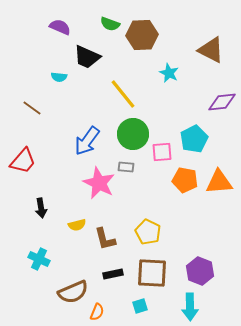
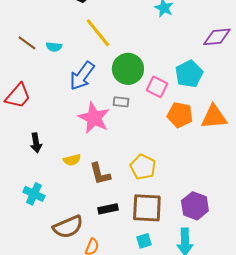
cyan semicircle: (59, 77) -> (54, 47), moved
yellow line: (123, 94) -> (98, 33), moved
pink square: (162, 152) -> (157, 87), turned 30
cyan square: (140, 306) -> (144, 241), moved

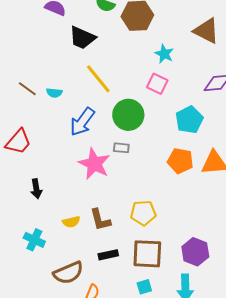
pink square: (157, 87) -> (157, 84), moved
yellow semicircle: (72, 160) -> (71, 222), moved
yellow pentagon: (143, 167) -> (143, 213), turned -30

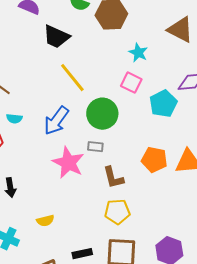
cyan semicircle: (54, 93) -> (14, 119), moved
cyan pentagon: (189, 120) -> (163, 104), moved
brown L-shape: (100, 220) -> (113, 178), moved

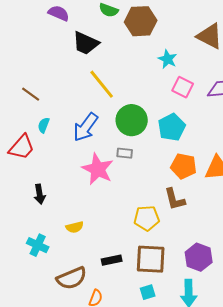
pink square: (131, 83) -> (183, 87), moved
cyan pentagon: (163, 104) -> (172, 127), moved
cyan semicircle: (14, 119) -> (44, 125), turned 105
brown L-shape: (113, 178) -> (175, 199), moved

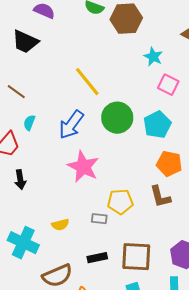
black trapezoid: (86, 43) -> (25, 42), moved
gray rectangle: (125, 153) -> (99, 219), moved
black arrow: (40, 194) -> (20, 180), moved
yellow pentagon: (147, 218) -> (120, 202), moved
cyan cross: (38, 245) -> (23, 243), size x1.4

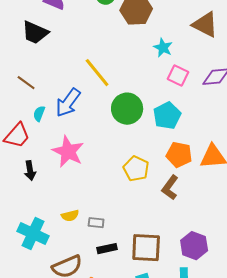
blue arrow: (71, 125) -> (68, 103), moved
pink star: (83, 167) -> (68, 152), moved
brown L-shape: (160, 197) -> (170, 188), turned 50
yellow pentagon: (120, 202) -> (136, 169), moved, turned 30
gray rectangle: (99, 219) -> (96, 223), moved

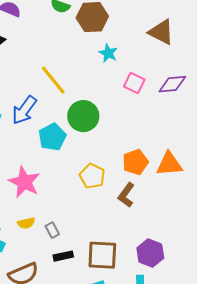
cyan star: (163, 48) -> (108, 53), moved
cyan pentagon: (167, 116) -> (52, 137), moved
pink star: (68, 152) -> (24, 182), moved
orange pentagon: (179, 155) -> (135, 162), turned -30
gray rectangle: (96, 223) -> (52, 230), turned 56

